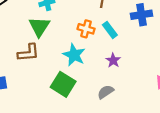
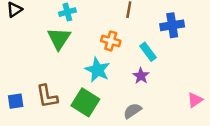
cyan rectangle: (110, 30) -> (148, 52), moved
brown L-shape: (28, 53) -> (47, 96), moved, turned 85

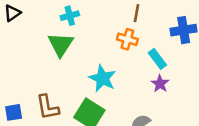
orange cross: (111, 41) -> (127, 39), moved
purple star: (141, 76) -> (160, 84), moved

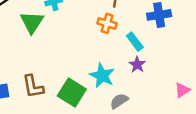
green triangle: (61, 44) -> (32, 22), moved
cyan star: (102, 78) -> (102, 76), moved

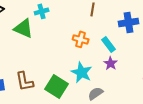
green triangle: (32, 22) -> (24, 28), turned -40
orange cross: (107, 23) -> (81, 39), moved

